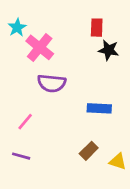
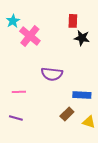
purple semicircle: (52, 83) -> (52, 74), moved
blue rectangle: (99, 108) -> (82, 95), moved
pink line: (25, 122) -> (19, 92), turned 48

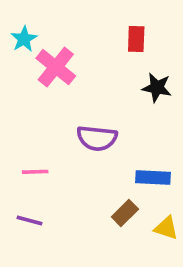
black star: (82, 38) -> (157, 88), moved

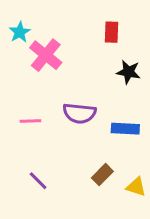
pink line: (35, 172) -> (30, 121), moved
blue rectangle: (153, 177) -> (125, 129), moved
purple line: (30, 220) -> (38, 181), moved, turned 30

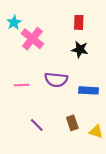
black star: (128, 72) -> (80, 49), moved
brown rectangle: (102, 175) -> (72, 123), turned -64
purple line: (38, 181) -> (37, 125), moved

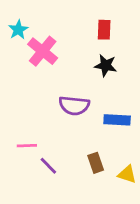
pink line: (22, 85) -> (27, 146), moved

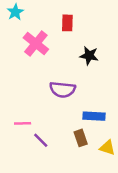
cyan star: (18, 30) -> (15, 12), moved
red rectangle: (104, 30) -> (67, 23), moved
blue rectangle: (117, 120) -> (94, 116), moved

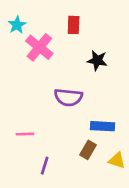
cyan star: (15, 12) -> (17, 25), moved
brown rectangle: (81, 138) -> (88, 150), turned 49
purple line: (41, 140) -> (45, 166), moved, turned 63

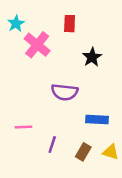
black star: (97, 60) -> (92, 57), turned 30
brown rectangle: (88, 150) -> (83, 152), moved
purple line: (45, 166) -> (52, 144), moved

